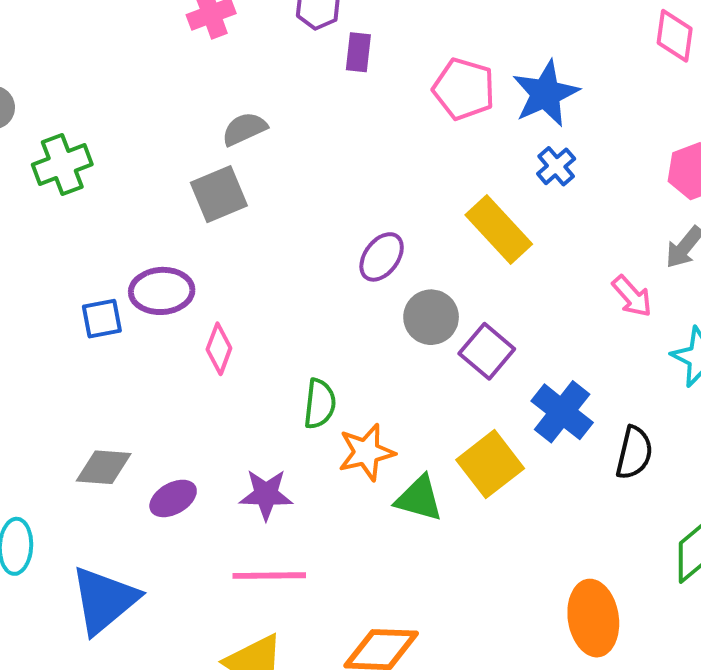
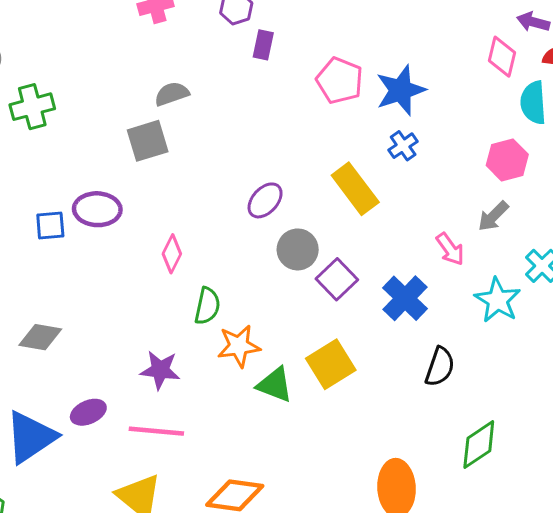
pink diamond: (219, 349) -> (172, 254), moved
blue cross: (562, 412) -> (405, 298), moved
purple ellipse: (173, 498) -> (88, 412), moved

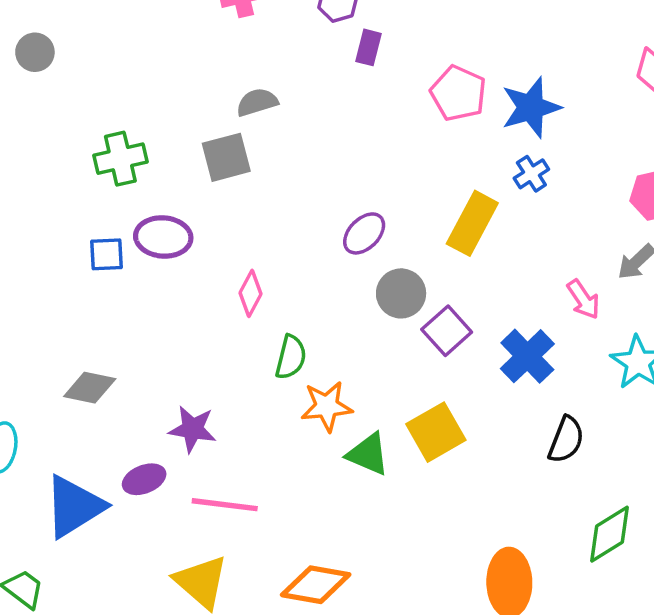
green cross: (32, 107) -> (120, 159), moved
yellow rectangle: (355, 189) -> (472, 223), turned 63
purple star: (160, 370) -> (192, 429), moved

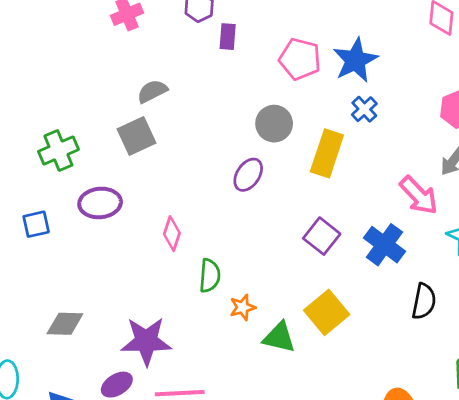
blue square: (106, 254) -> (36, 224), moved
gray circle: (401, 293) -> (274, 124), moved
pink arrow: (583, 299) -> (419, 195), size x1.4
orange star: (327, 406) -> (243, 307), size x0.7
purple star: (192, 429) -> (146, 341), size x1.4

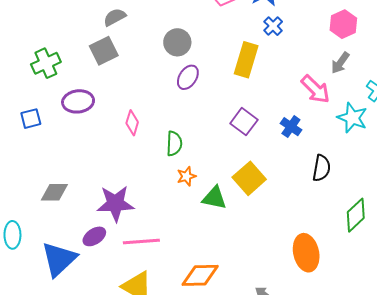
gray circle: (274, 124) -> (177, 42), moved
blue cross: (385, 245) -> (291, 127), size x0.7
green semicircle: (210, 276) -> (174, 144), moved

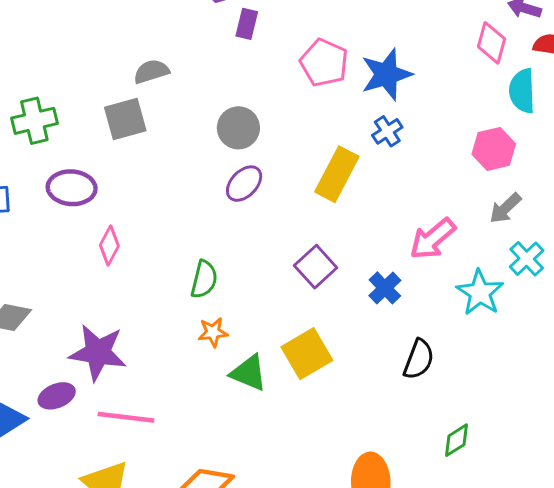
gray arrow: (340, 63) -> (505, 208), moved
pink arrow: (315, 89) -> (433, 239), turned 84
pink diamond: (132, 123) -> (109, 246), moved
green diamond: (356, 215) -> (456, 440), size x0.7

